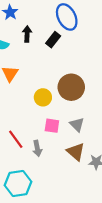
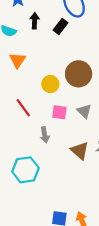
red line: (16, 139) -> (23, 108), moved
brown triangle: (76, 152) -> (80, 151), moved

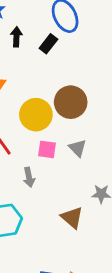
yellow circle: (50, 84) -> (36, 115), size x1.5
brown triangle: (80, 151) -> (72, 218), moved

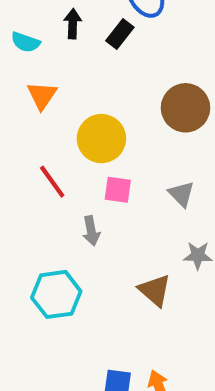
brown circle: (71, 102) -> (185, 108), moved
gray triangle: (78, 148) -> (181, 194), moved

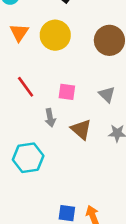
yellow circle: (101, 139) -> (55, 35), moved
brown triangle: (155, 290) -> (81, 129), moved

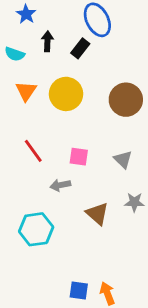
gray arrow: (50, 118) -> (60, 185), turned 90
brown triangle: (81, 129) -> (97, 214), moved

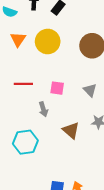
red line: (33, 151) -> (23, 84), turned -54
gray arrow: (60, 185) -> (43, 109), turned -96

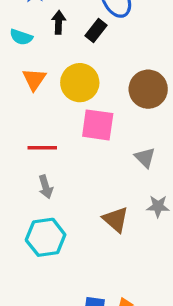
pink square: (57, 88) -> (98, 125), moved, size x1.5
gray arrow: (43, 109) -> (46, 187), moved

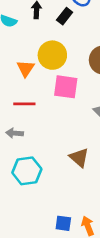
orange triangle: (34, 79) -> (26, 69), moved
gray arrow: (46, 187) -> (15, 133), moved, turned 112

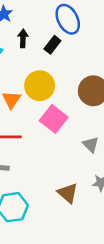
pink square: (66, 87) -> (54, 119), turned 30

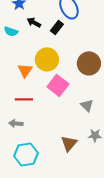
black arrow: (23, 38) -> (34, 22), turned -64
brown triangle: (68, 193) -> (69, 143), turned 30

